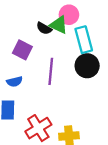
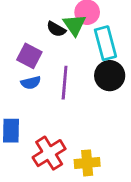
green triangle: (59, 25) -> (74, 25), turned 30
blue semicircle: (15, 82) -> (31, 83), moved

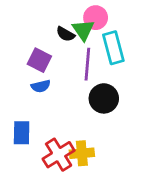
black circle: (110, 76) -> (104, 98), moved
purple line: (65, 83) -> (87, 64), moved
yellow cross: (87, 163) -> (82, 153), moved

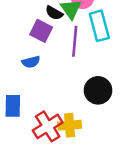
purple square: (39, 60) -> (41, 31), moved
black circle: (104, 98) -> (98, 90), moved

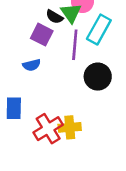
cyan rectangle: (99, 26) -> (99, 29), turned 44
black circle: (98, 90) -> (98, 77), moved

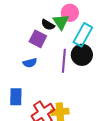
purple line: (75, 45) -> (64, 61), moved
black circle: (98, 77) -> (82, 55), moved

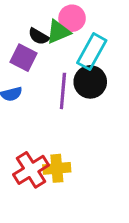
green triangle: (61, 22) -> (58, 32), turned 42

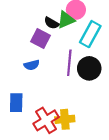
black circle: (90, 82) -> (89, 68), moved

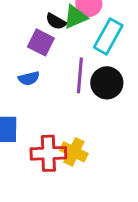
yellow cross: (65, 119) -> (74, 152), turned 30
red cross: (46, 120) -> (48, 153), turned 30

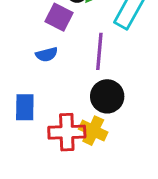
black circle: (107, 83) -> (107, 96), moved

